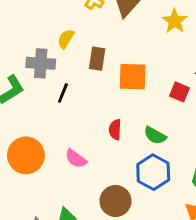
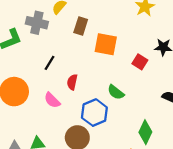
black line: (63, 93) -> (50, 63), moved
red semicircle: (115, 130) -> (72, 82), moved
blue hexagon: (153, 172) -> (94, 113), moved

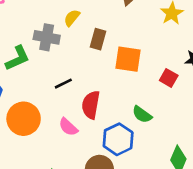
black line: (50, 63) -> (63, 84), turned 35
red semicircle: (72, 82) -> (91, 105), size x1.5

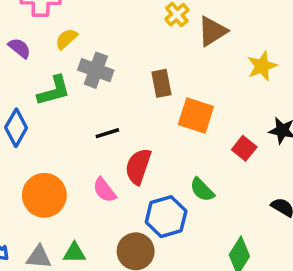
yellow semicircle: (72, 18) -> (66, 39), moved
brown rectangle: (98, 39) -> (161, 83), turned -36
orange circle: (24, 119) -> (44, 195), moved

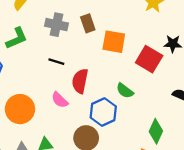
gray cross: (96, 70) -> (57, 25), moved
black line: (107, 133) -> (56, 62), turned 42
red square: (244, 148) -> (149, 59), size x1.6

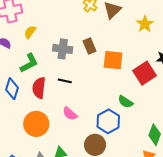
red square: (149, 59) -> (145, 73), turned 30
red semicircle: (80, 81) -> (39, 88), moved

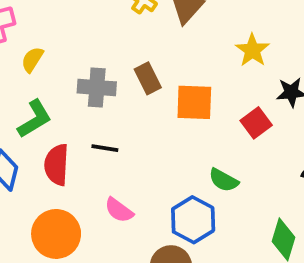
yellow star: (145, 24) -> (252, 50), moved
red square: (145, 73) -> (256, 123), size x0.7

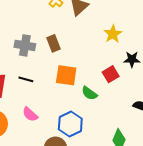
orange square: (194, 102) -> (66, 75), moved
green semicircle: (224, 180) -> (89, 93), moved

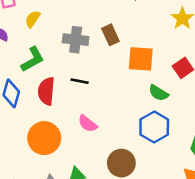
orange square: (66, 75) -> (141, 59), moved
blue hexagon: (70, 124) -> (154, 127), moved

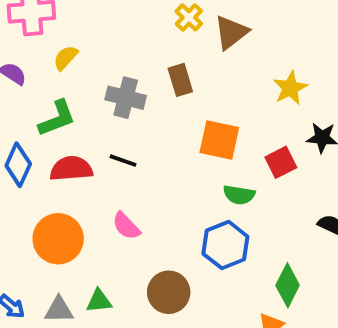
brown rectangle: (110, 35) -> (180, 80), moved
red semicircle: (46, 91) -> (71, 169), turned 72
green semicircle: (159, 93) -> (239, 195), turned -30

